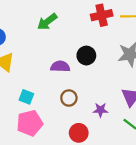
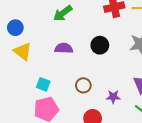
purple semicircle: (60, 66) -> (64, 48), moved

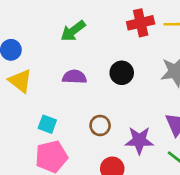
purple star: (113, 97) -> (139, 140), size x1.5

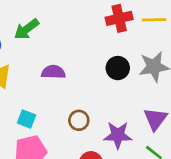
green arrow: (73, 31) -> (27, 29), moved
black circle: (122, 73) -> (118, 68), moved

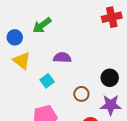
black circle: (118, 68) -> (110, 78), moved
cyan square: (27, 119) -> (47, 81), moved, turned 32

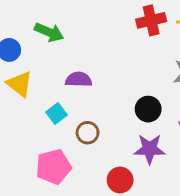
green arrow: (42, 25) -> (49, 32), turned -120
brown circle: (81, 94) -> (88, 133), moved

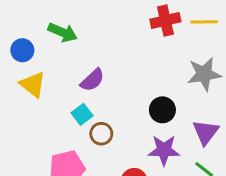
purple semicircle: (79, 79) -> (92, 80), turned 135
cyan square: (56, 113) -> (82, 114), moved

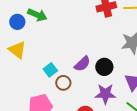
blue circle: (22, 50) -> (17, 22), moved
purple semicircle: (92, 80) -> (82, 64), moved

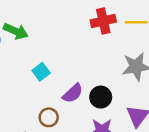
cyan square: (50, 70) -> (41, 72), moved

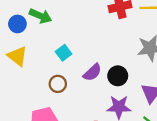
brown circle: (49, 117) -> (58, 84), moved

